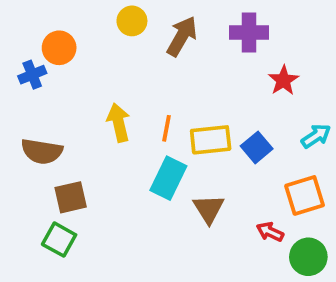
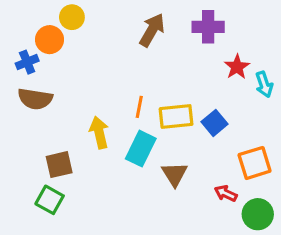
yellow circle: (132, 21) -> (72, 17), moved
yellow arrow: (119, 123) -> (99, 133), moved
cyan arrow: (316, 136) -> (264, 84), moved, turned 105
brown semicircle: (42, 151) -> (35, 99), moved

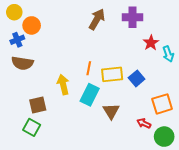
yellow circle: (72, 17) -> (14, 12), moved

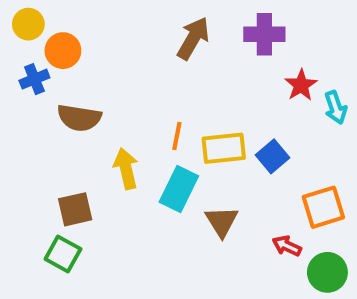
brown semicircle: (22, 63) -> (79, 118), moved

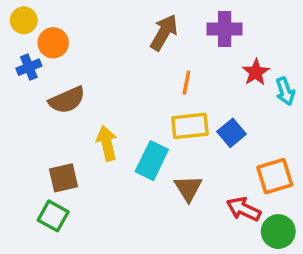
brown semicircle: (79, 118) -> (67, 100), turned -33
orange line: (177, 136) -> (186, 83), moved
red arrow: (287, 246) -> (244, 209), size x1.4

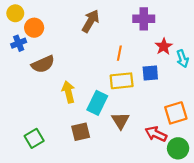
brown arrow: (164, 32) -> (91, 21), moved
blue square: (231, 133) -> (150, 73), moved, turned 35
brown square: (64, 178) -> (81, 132), moved
green square: (53, 216) -> (34, 138), turned 30

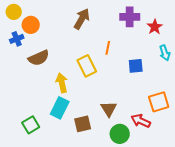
red star: (164, 46) -> (155, 27), moved
yellow rectangle: (122, 81) -> (87, 66), moved, turned 70
cyan rectangle: (97, 103) -> (60, 108), moved
brown square: (81, 132) -> (83, 124), moved
green circle: (178, 148) -> (120, 134), moved

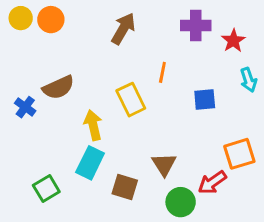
orange circle: (31, 25) -> (51, 20), moved
blue cross: (17, 39) -> (25, 107), moved, turned -32
red arrow: (141, 121) -> (212, 182), turned -60
brown square: (83, 124) -> (125, 187), turned 30

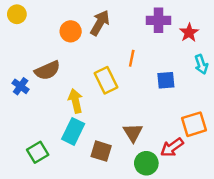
orange circle: (51, 20) -> (71, 31), moved

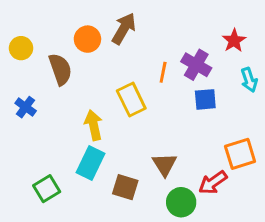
yellow circle: (17, 14) -> (21, 48), moved
purple cross: (159, 20) -> (196, 65), moved, turned 30
brown semicircle: (47, 70) -> (60, 69), moved, turned -85

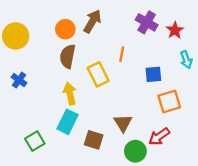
yellow circle: (21, 48) -> (16, 36), size x1.5
purple cross: (196, 65) -> (147, 22), moved
brown semicircle: (60, 69) -> (68, 56), moved, turned -150
orange square: (240, 154) -> (169, 102), moved

